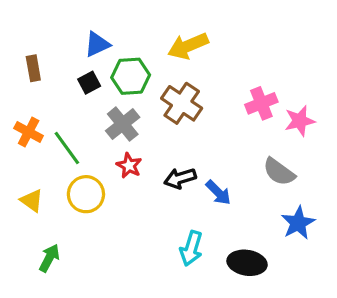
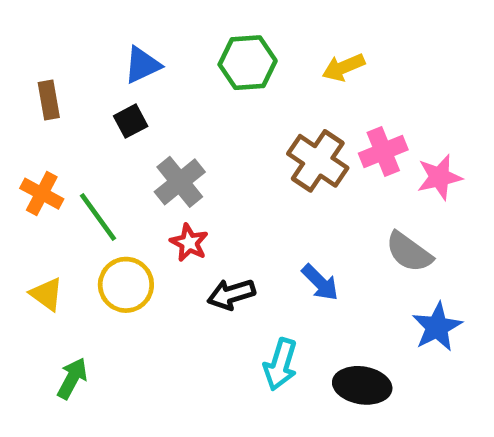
yellow arrow: (188, 46) -> (343, 67), moved, size x0.7
green hexagon: (131, 76) -> (248, 63), moved
brown cross: (182, 103) -> (318, 161), moved
black arrow: (180, 178) -> (231, 294), moved

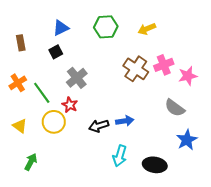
orange cross: (42, 194) -> (18, 83), turned 30
red star: (189, 243) -> (70, 105), moved
blue arrow: (320, 282) -> (125, 121), moved, turned -54

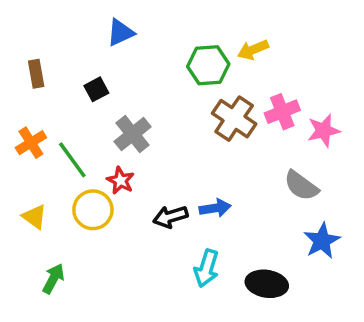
green hexagon: (106, 27) -> (208, 65), moved
blue triangle: (61, 28) -> (120, 33), moved

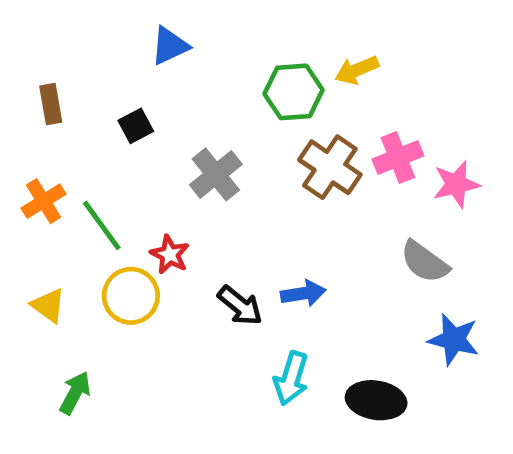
gray cross: (133, 134) -> (216, 174), moved
black arrow: (170, 217) -> (240, 306), turned -124
blue star: (322, 241) -> (454, 340), turned -30

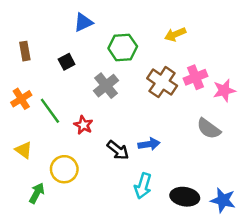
green hexagon: (294, 92) -> (123, 47), moved
yellow circle: (131, 296) -> (64, 169), moved
blue star: (454, 340) -> (223, 200), moved

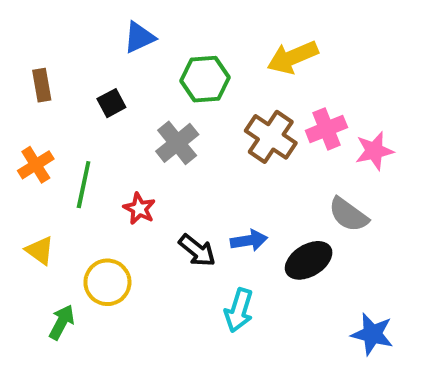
yellow arrow: (175, 34) -> (293, 57), size x1.4
green line: (50, 111) -> (84, 185), turned 48
black ellipse: (185, 197) -> (309, 260), moved, turned -40

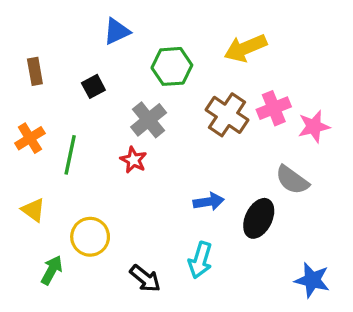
red star: (139, 209) -> (134, 160), moved
black arrow: (197, 250) -> (145, 278), moved
black ellipse: (309, 260) -> (259, 218), turned -33

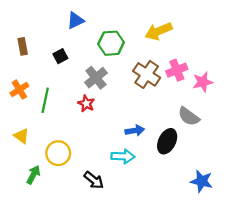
cyan arrow: (200, 260) -> (123, 156), moved, turned -105

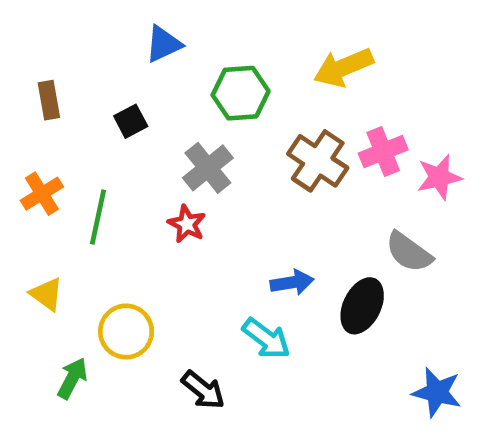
cyan arrow: (123, 156) -> (266, 339), turned 35

